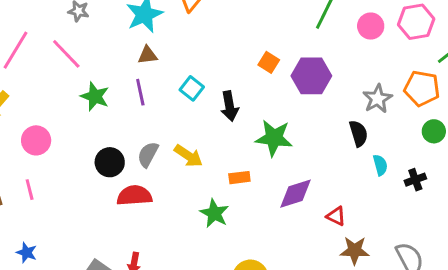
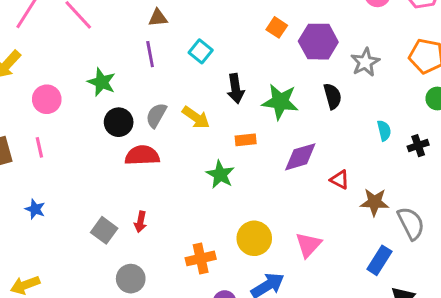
green star: (95, 96) -> (102, 82), moved
gray star: (377, 99) -> (365, 62), moved
black arrow: (230, 106) -> (236, 89), moved
black semicircle: (358, 133) -> (333, 96), moved
brown star: (355, 250) -> (374, 202), moved

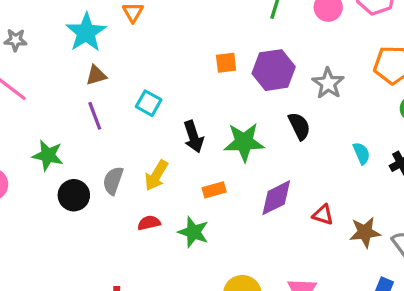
orange square: (277, 27) -> (226, 63), turned -30
yellow arrow: (196, 118) -> (156, 175), turned 96
red semicircle: (142, 155) -> (149, 223), moved, size x0.6

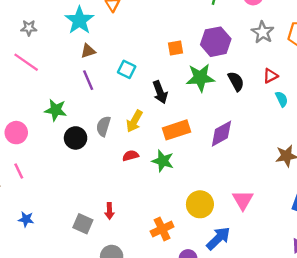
orange square: (226, 63) -> (176, 48), moved
gray star: (328, 83) -> (263, 32), moved
green star: (244, 142) -> (200, 78), moved
orange rectangle: (214, 190) -> (176, 130), size x1.6
red triangle: (323, 215) -> (270, 76), moved, turned -42

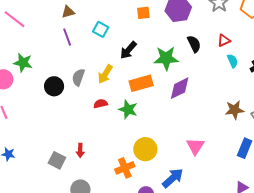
green star: (200, 78) -> (166, 58), moved
black arrow: (160, 92) -> (128, 50), turned 60
green star: (56, 110) -> (23, 63), moved
yellow circle: (200, 204) -> (145, 149), moved

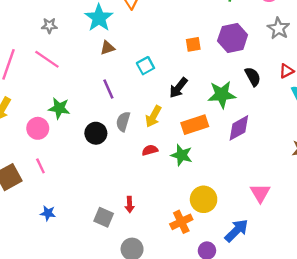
cyan square: (101, 29) -> (145, 66), turned 35
purple line: (67, 37) -> (108, 89), moved

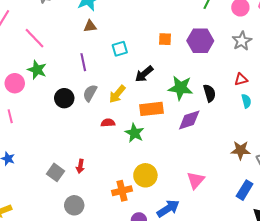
pink line: (47, 59) -> (34, 38), moved
black semicircle: (253, 77) -> (209, 93), moved

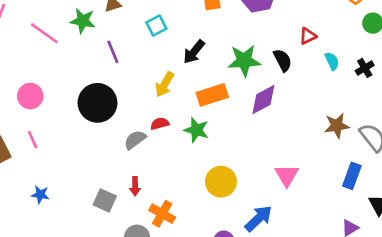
green star: (37, 70) -> (83, 21), moved
red triangle: (241, 79) -> (308, 36), moved
gray semicircle: (90, 93) -> (135, 140), moved, turned 36
black circle: (64, 98) -> (97, 103), size x1.5
orange cross: (122, 191) -> (162, 214), moved, turned -36

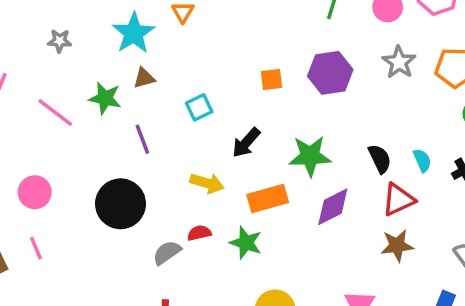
red triangle: (308, 36) -> (398, 200), moved, size x1.5
black semicircle: (283, 60) -> (380, 159), moved
yellow arrow: (164, 84) -> (207, 183), turned -105
brown star: (337, 126) -> (397, 246), moved

